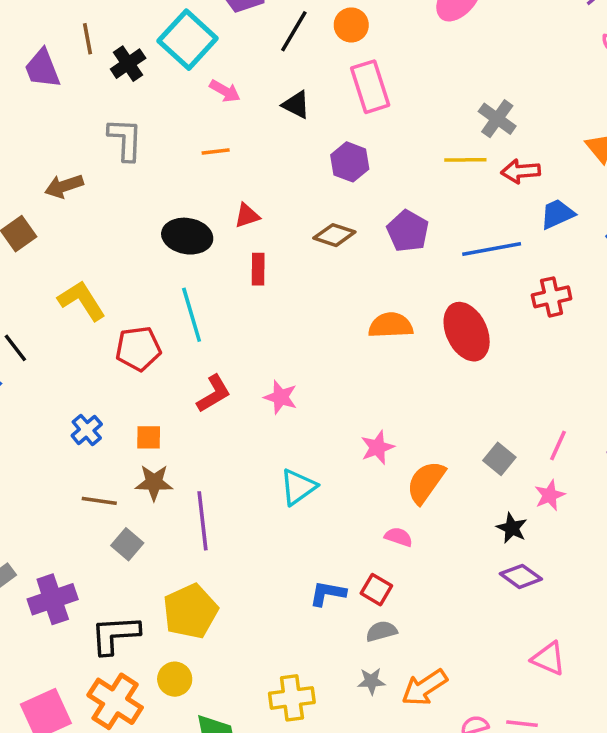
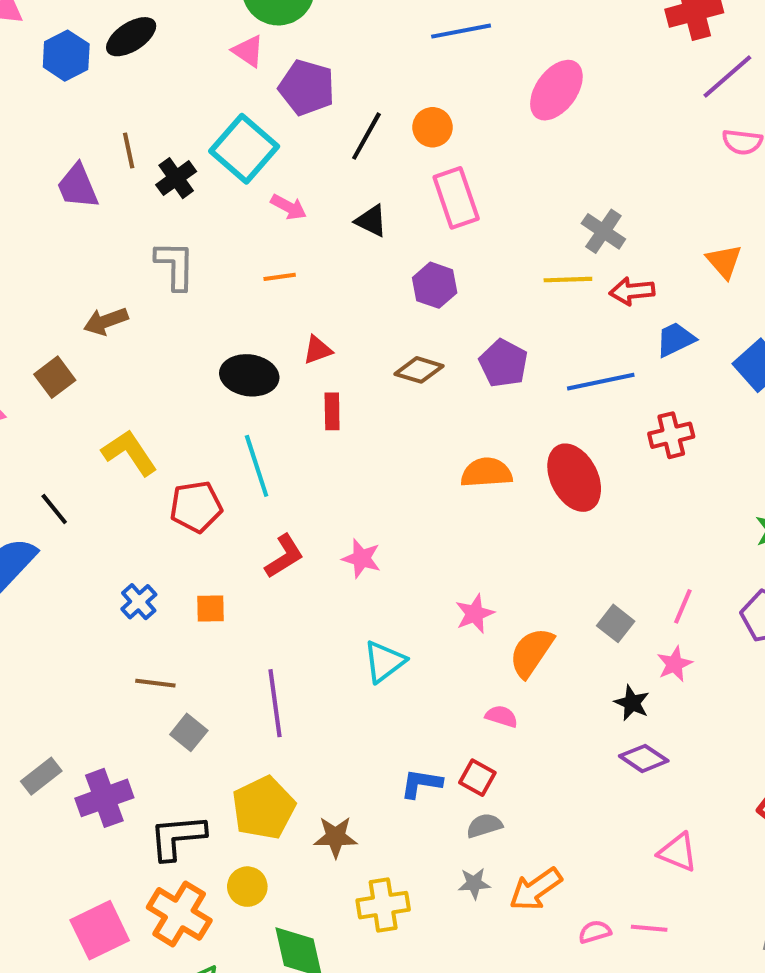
brown star: (154, 483) -> (335, 837), moved

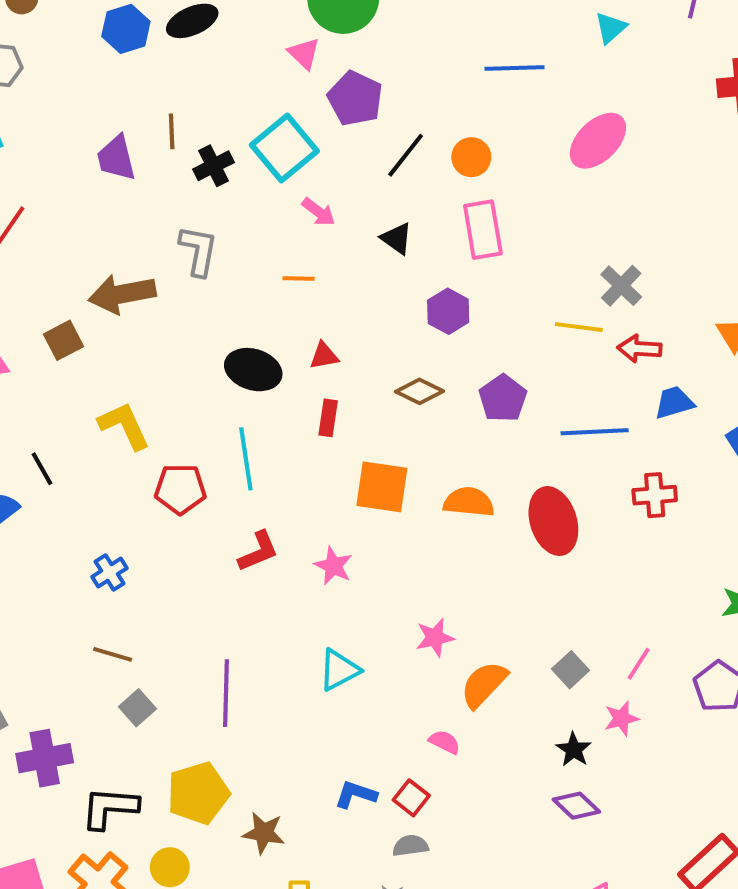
brown arrow: (106, 321) -> (122, 294), size x1.5
orange square: (210, 609) -> (382, 487), moved, size x1.8

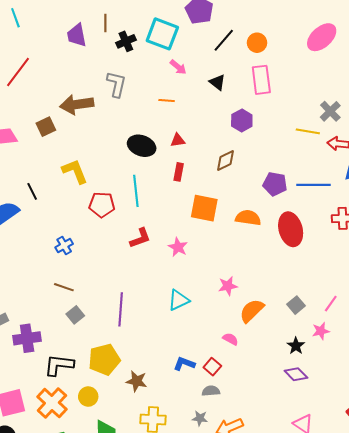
cyan square: (284, 148) -> (162, 34), turned -32
brown diamond: (419, 391) -> (226, 160), turned -55
purple pentagon: (503, 398) -> (275, 184), moved, turned -30

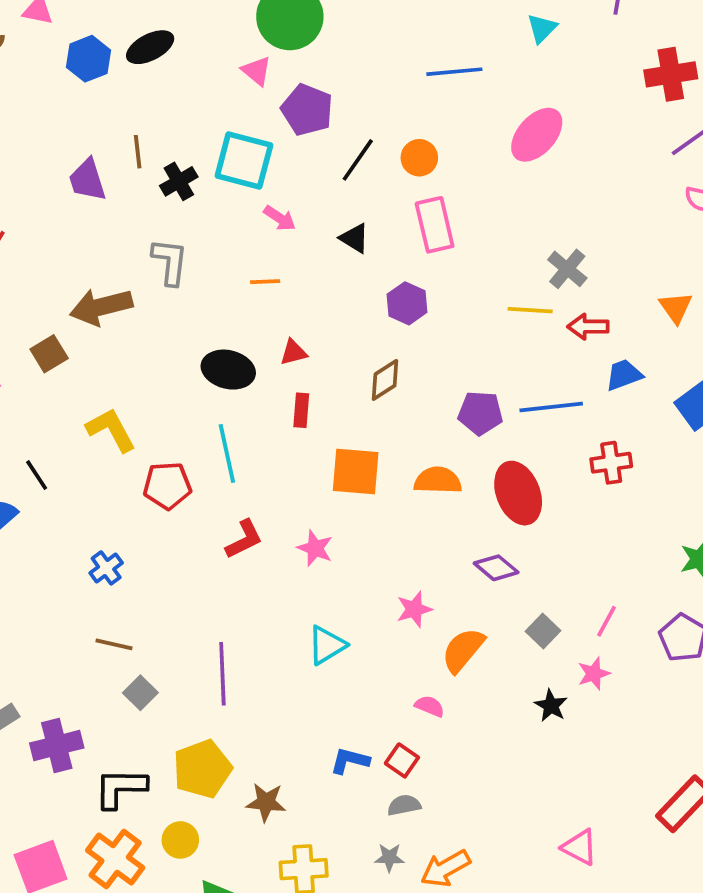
purple diamond: (296, 374) -> (496, 568), moved

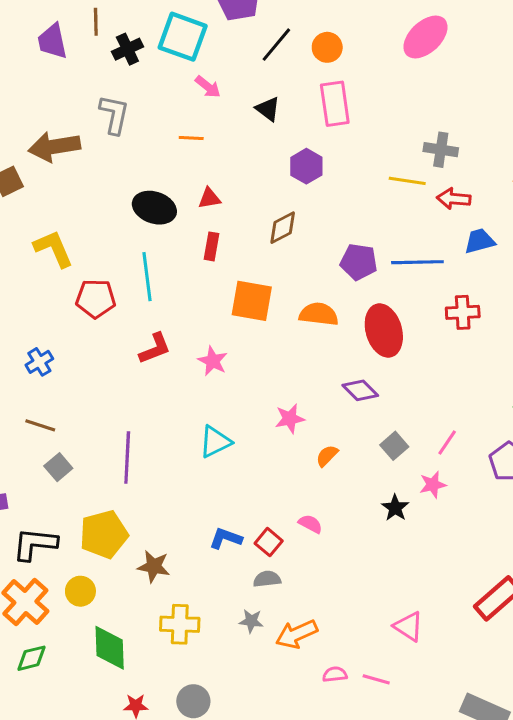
gray cross: (567, 269) -> (441, 150), turned -36
orange semicircle: (463, 650) -> (327, 456), size x0.6
pink semicircle: (430, 706) -> (310, 524), moved

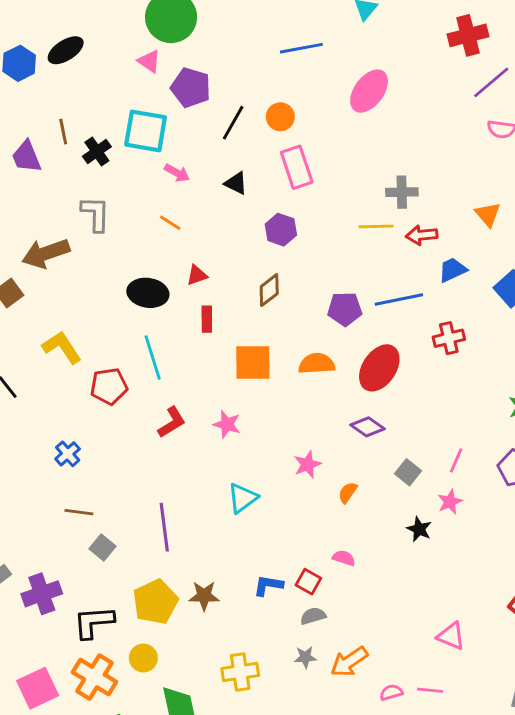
orange line: (191, 138) -> (170, 223), turned 40
red ellipse: (384, 331) -> (379, 368), turned 60
brown star: (154, 566) -> (204, 596), moved

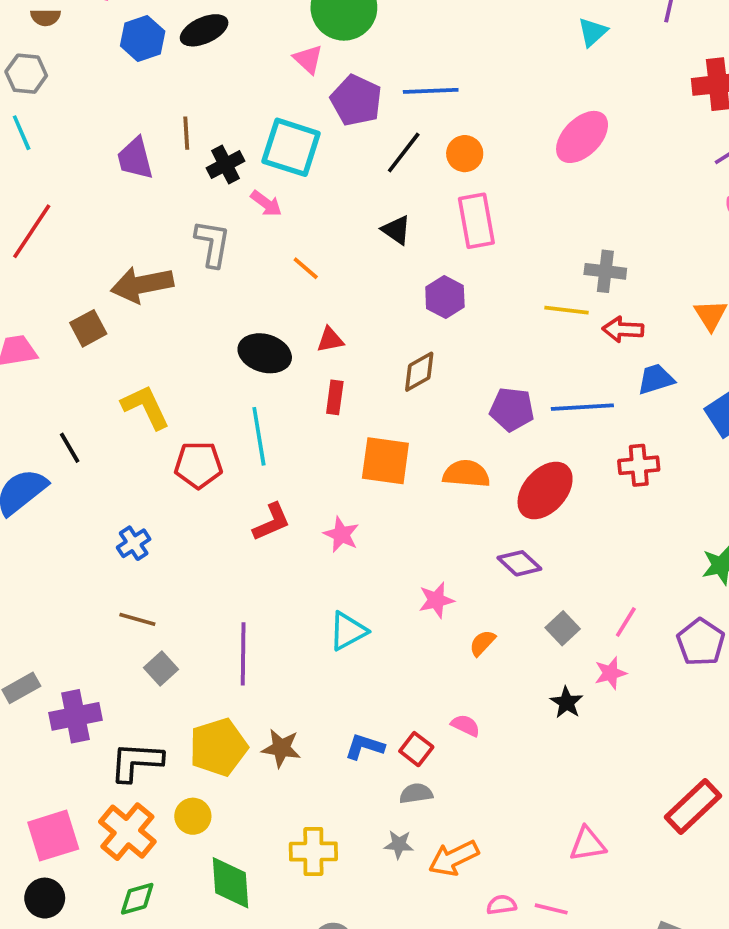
blue line: (301, 48) -> (431, 91), moved
pink arrow: (177, 173) -> (266, 203), moved
pink triangle: (451, 636) -> (588, 844), turned -40

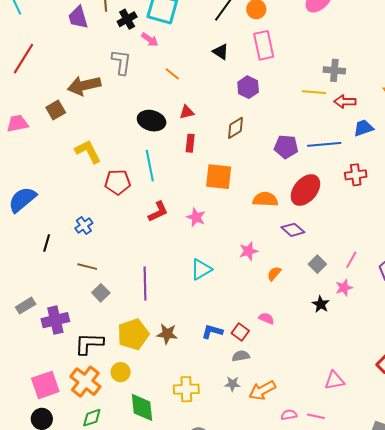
black line: (70, 448) -> (47, 243), moved, turned 48
orange semicircle: (466, 474) -> (265, 199), moved

